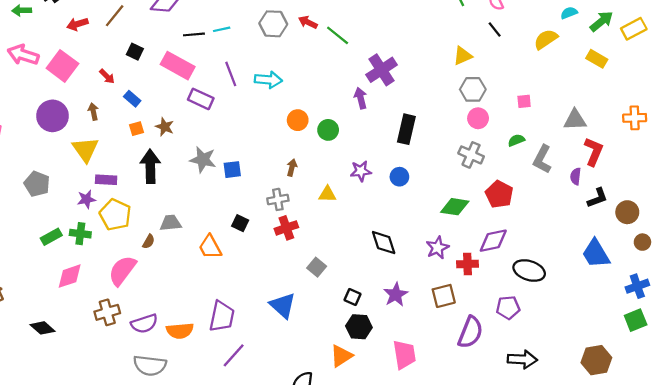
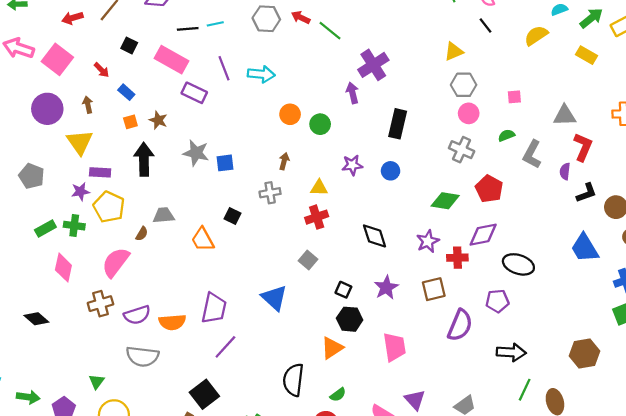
red cross: (286, 228) -> (317, 217), moved
pink diamond: (70, 276) -> (63, 268), turned -60

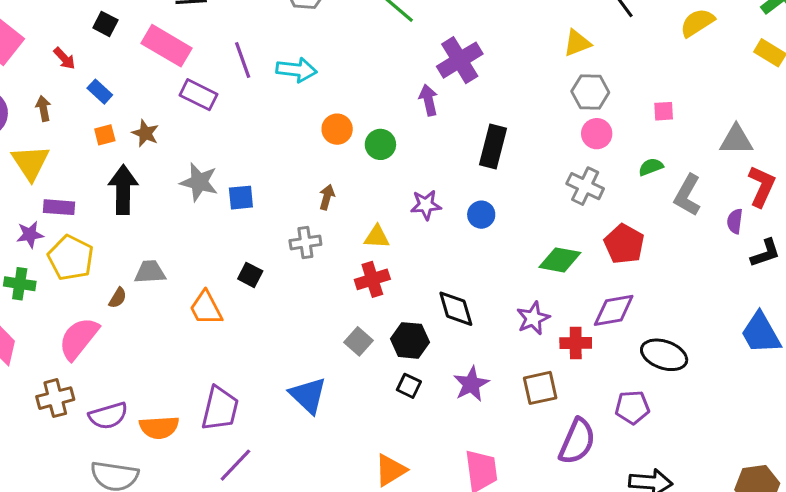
black hexagon: (350, 319) -> (410, 340), moved

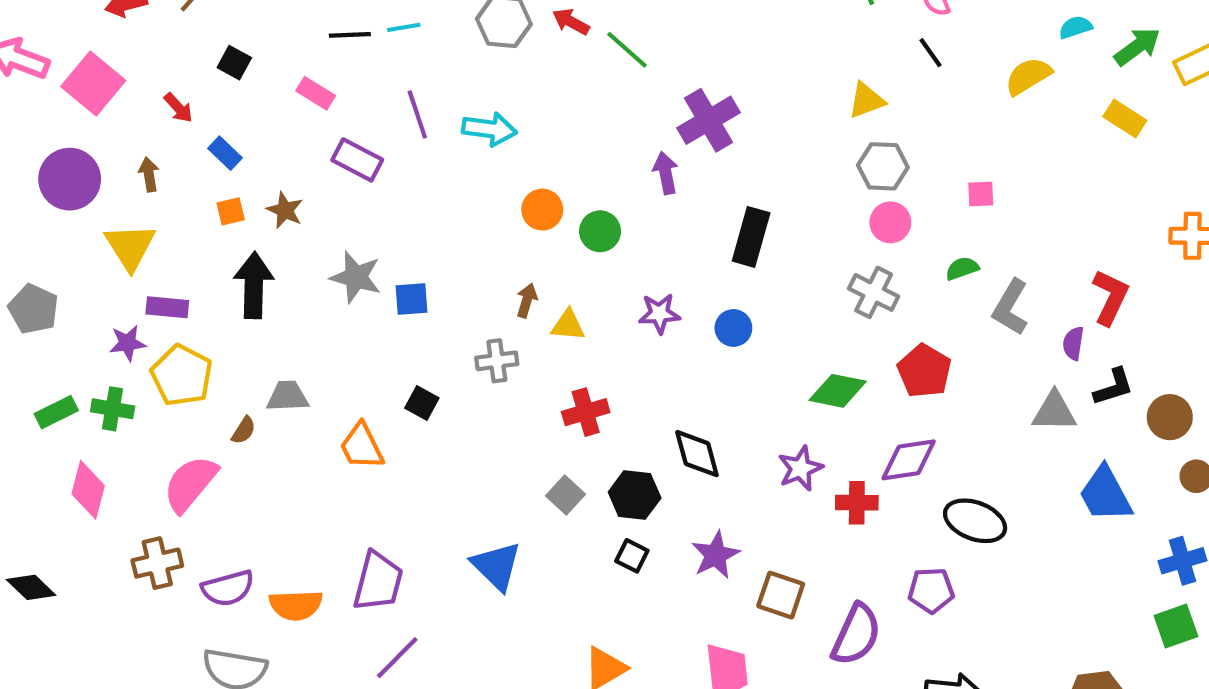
pink rectangle: (167, 46) -> (316, 93), size x0.6
gray triangle: (736, 140) -> (1054, 411), moved
yellow triangle: (377, 237) -> (568, 325), moved
brown square: (540, 388) -> (781, 595), moved, turned 30

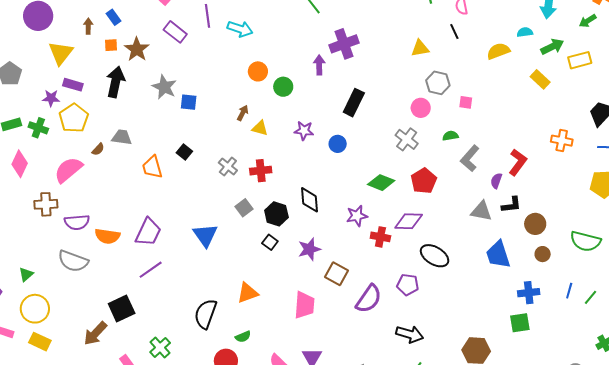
gray hexagon: (883, 166) -> (438, 83), moved
brown arrow: (149, 174) -> (88, 26), moved
brown star: (285, 210) -> (137, 49), size x1.4
gray cross: (497, 361) -> (228, 166), moved, turned 36

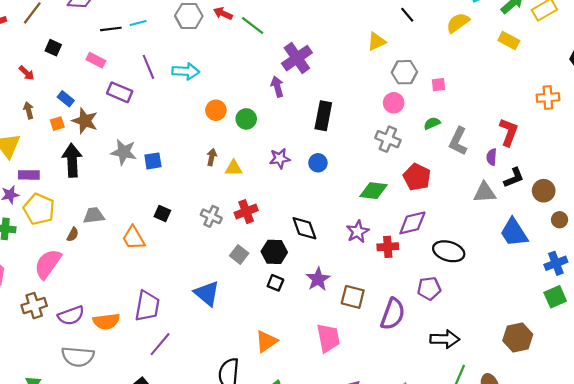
blue rectangle: (114, 17) -> (66, 99), moved

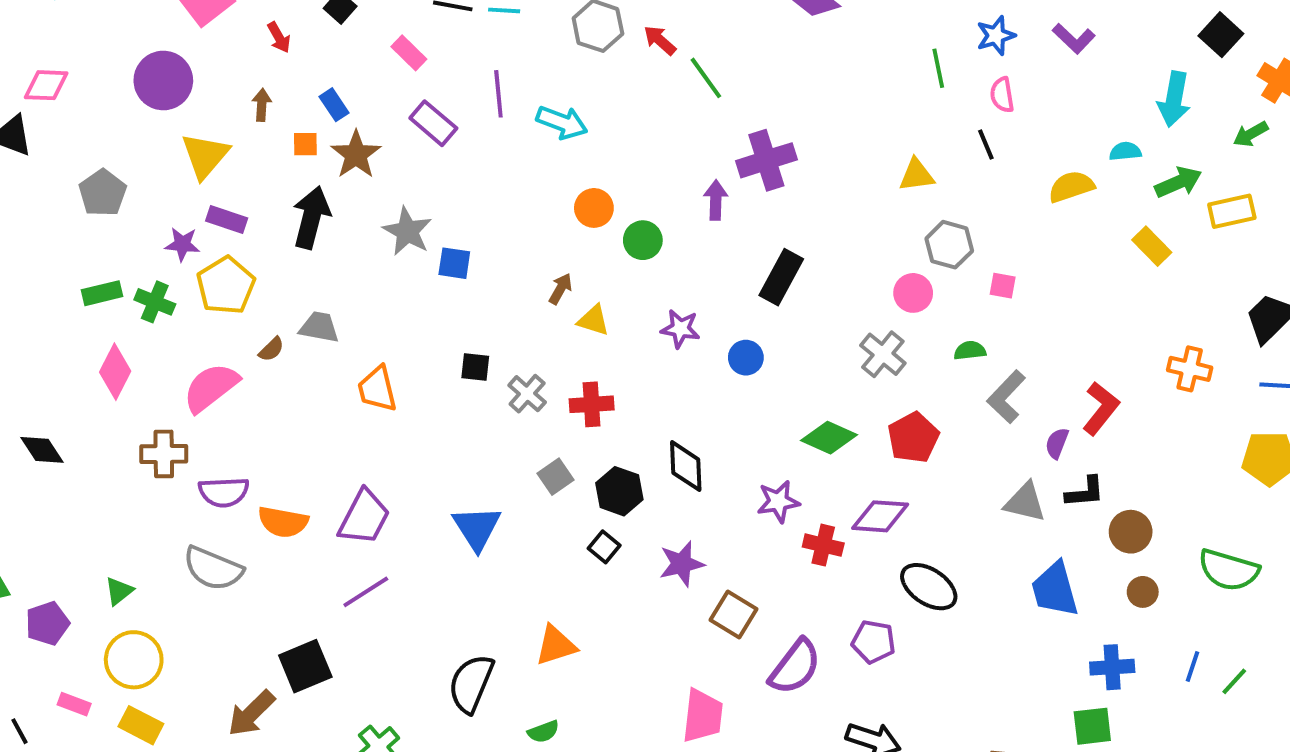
black square: (162, 213) -> (475, 367), moved, turned -35
pink trapezoid: (328, 338) -> (703, 716), moved

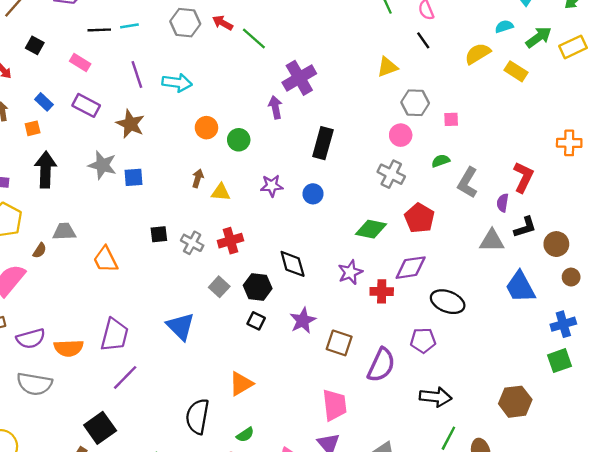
purple rectangle: (433, 123) -> (86, 105), moved
brown star: (356, 155) -> (130, 124), moved
yellow rectangle: (1152, 246) -> (516, 71), moved

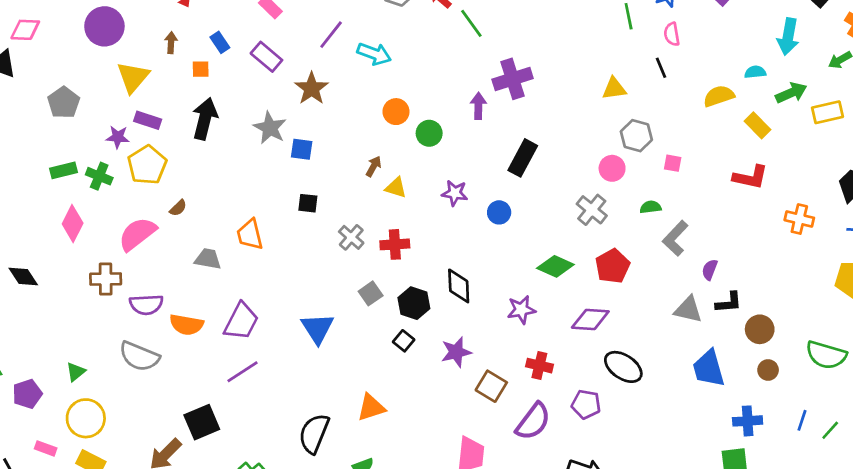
purple line: (137, 74) -> (331, 35), turned 44
red L-shape: (523, 177) -> (750, 177), moved, turned 64
gray trapezoid: (64, 232) -> (208, 259), moved
black square: (159, 234) -> (308, 203), moved
red cross: (382, 291) -> (539, 366), moved

